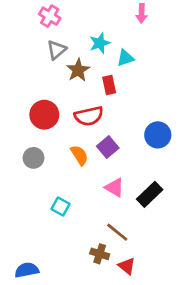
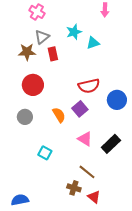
brown star: (78, 70) -> (27, 52), moved, turned 30
red rectangle: (109, 85) -> (53, 54), moved
red semicircle: (89, 116) -> (89, 86), moved

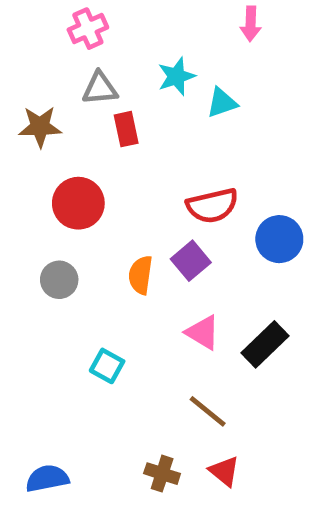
pink cross: (37, 12) -> (88, 29), turned 35
gray triangle: (42, 37) -> (100, 88), turned 35
brown star: (27, 52) -> (40, 127), moved
orange semicircle: (59, 115) -> (141, 275), turned -140
brown cross: (74, 188) -> (162, 474), moved

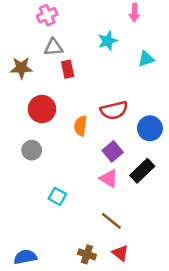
cyan star: (176, 76) -> (108, 41), moved
cyan triangle: (222, 103) -> (146, 59), moved
purple square: (191, 261) -> (113, 151), moved
orange semicircle: (141, 275) -> (81, 126), moved
black rectangle: (265, 344) -> (142, 171), moved

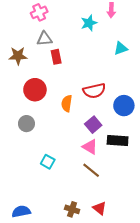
cyan star: (108, 41) -> (89, 23), moved
black rectangle: (142, 171) -> (118, 141), turned 48
brown line: (111, 221) -> (91, 170), moved

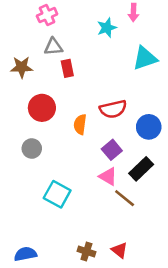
cyan triangle: (121, 48) -> (145, 58), size x1.5
black rectangle: (118, 141) -> (141, 169), turned -48
cyan square: (48, 162) -> (57, 194), size x1.5
brown line: (91, 170) -> (125, 198), moved

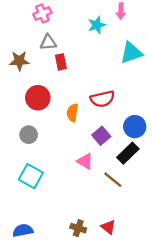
blue circle: (149, 127) -> (135, 127), moved
pink triangle: (108, 176) -> (85, 161), moved
cyan square: (57, 194) -> (31, 176), moved

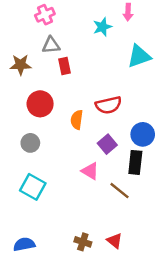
black rectangle: (128, 153) -> (135, 162), turned -40

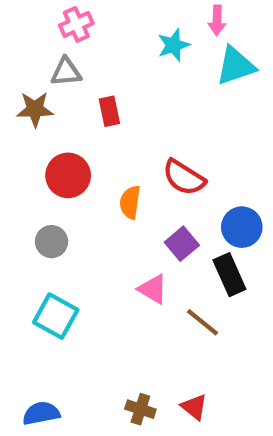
gray triangle: (51, 45) -> (66, 72), moved
cyan triangle: (139, 56) -> (236, 66), moved
red semicircle: (108, 105) -> (184, 177), turned 45
black rectangle: (135, 162) -> (229, 275), turned -30

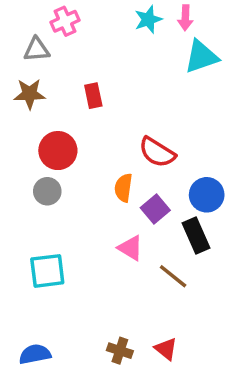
cyan star: (174, 45) -> (148, 19), moved
gray triangle: (66, 72) -> (37, 50), moved
orange semicircle: (130, 202) -> (123, 188), moved
gray circle: (52, 242) -> (47, 191), moved
cyan square: (56, 316) -> (47, 271), turned -36

